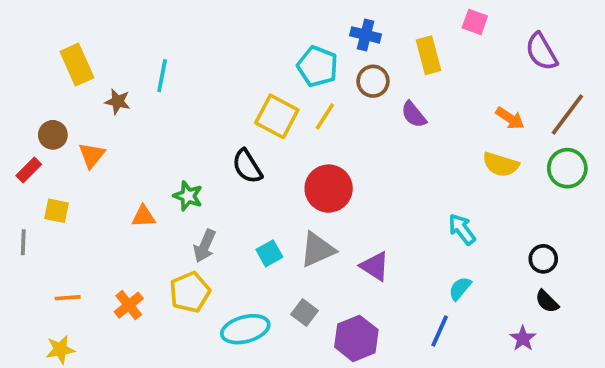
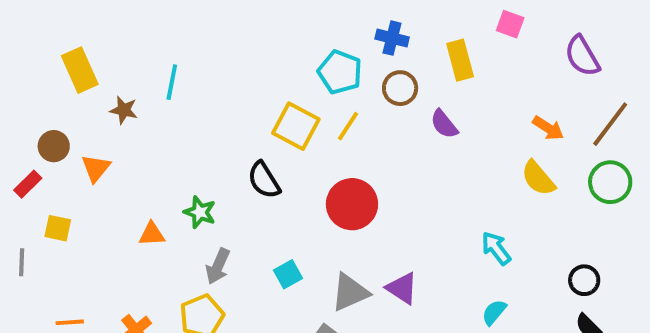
yellow semicircle: (501, 164) -> (538, 178), turned 33
gray triangle: (317, 250) -> (350, 292), moved

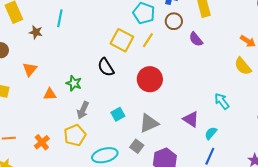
orange triangle: (96, 168) -> (30, 69), moved
purple triangle: (402, 288) -> (191, 119), moved
cyan semicircle: (494, 312) -> (211, 133), moved

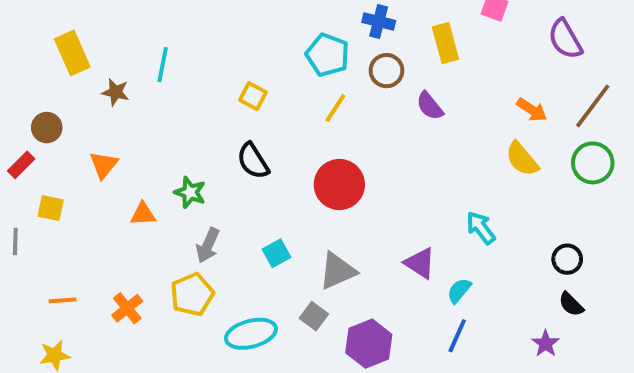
yellow square: (122, 40) -> (253, 96), moved, size x0.6

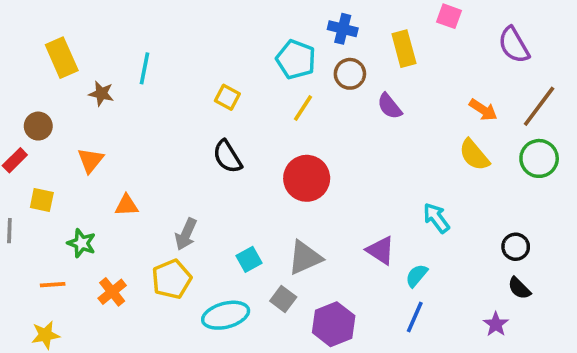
green star: (190, 192) -> (81, 243), moved
cyan square: (277, 253) -> (249, 259), moved

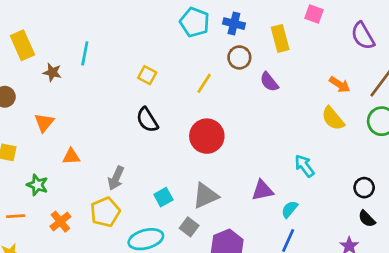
cyan pentagon: (296, 59) -> (195, 22), moved
purple triangle: (381, 250) -> (262, 190), turned -45

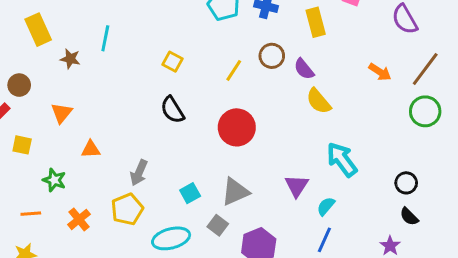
brown circle: (239, 57) -> (272, 56), moved
yellow semicircle: (333, 118) -> (319, 101), moved
cyan arrow: (304, 166) -> (342, 160), size x1.4
purple triangle: (262, 190) -> (297, 186), turned -45

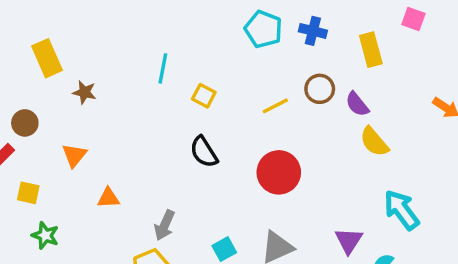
cyan line: (105, 38) -> (163, 68), moved
yellow line: (234, 70) -> (275, 106), turned 30
green star: (54, 180) -> (45, 235), moved

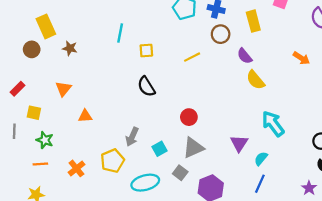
brown circle: (320, 89) -> (221, 34), moved
yellow square: (204, 96) -> (146, 50), turned -32
brown circle: (25, 123) -> (32, 49), moved
red circle: (279, 172) -> (189, 117), moved, size x0.6
gray arrow: (165, 225) -> (132, 137), moved

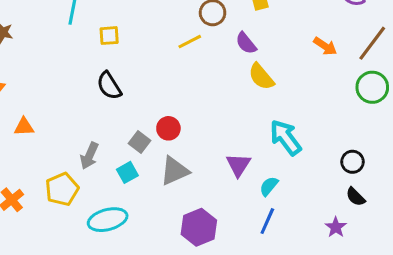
yellow line: (192, 57) -> (190, 42), moved
gray square: (180, 173) -> (140, 142), moved

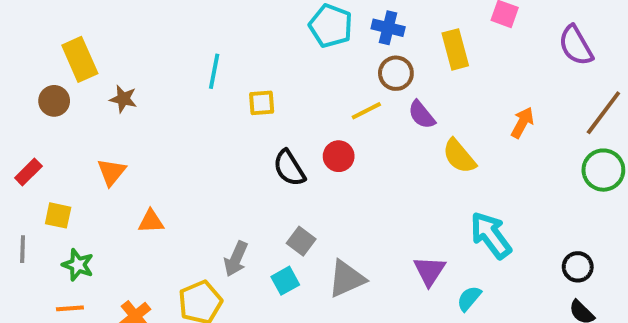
purple semicircle: (246, 43) -> (422, 115), moved
orange arrow: (325, 46) -> (522, 123), moved, turned -95
black semicircle: (109, 86) -> (289, 168), moved
red circle: (168, 128) -> (339, 156), moved

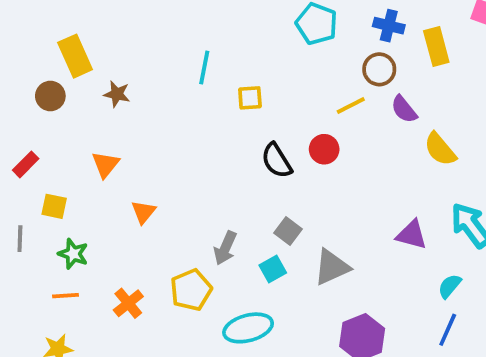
blue cross: (388, 28) -> (389, 26), moved
orange triangle: (151, 221) -> (144, 212), turned -48
purple triangle: (430, 271) -> (412, 235), moved, turned -48

